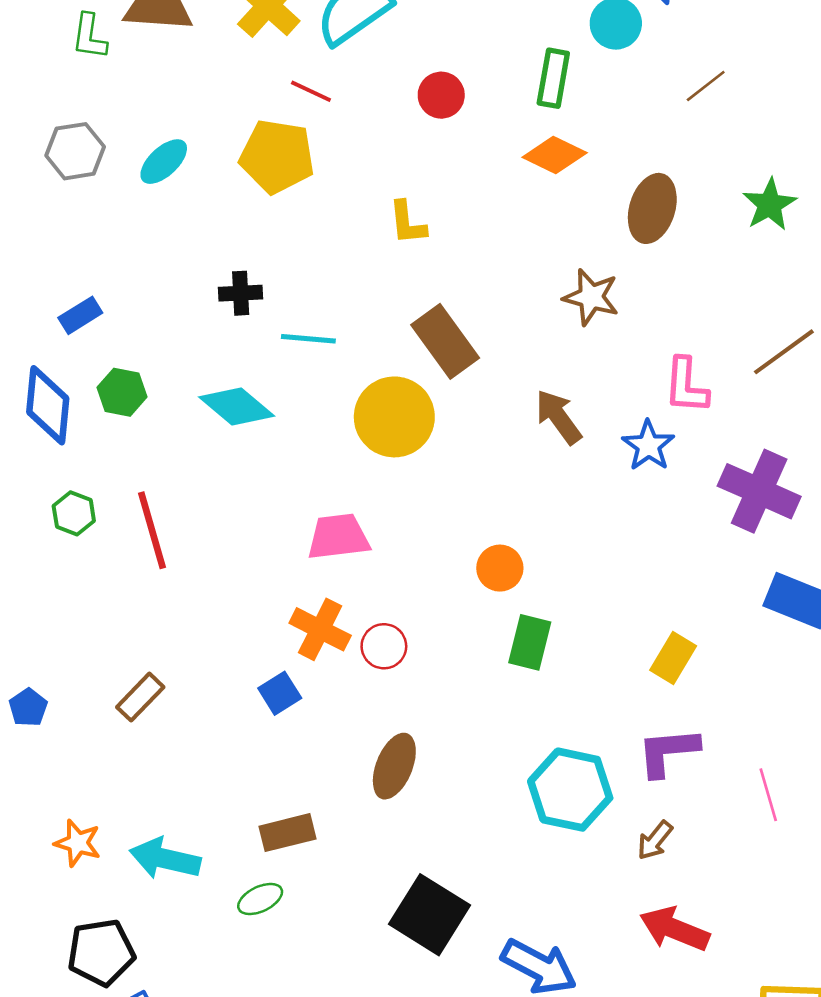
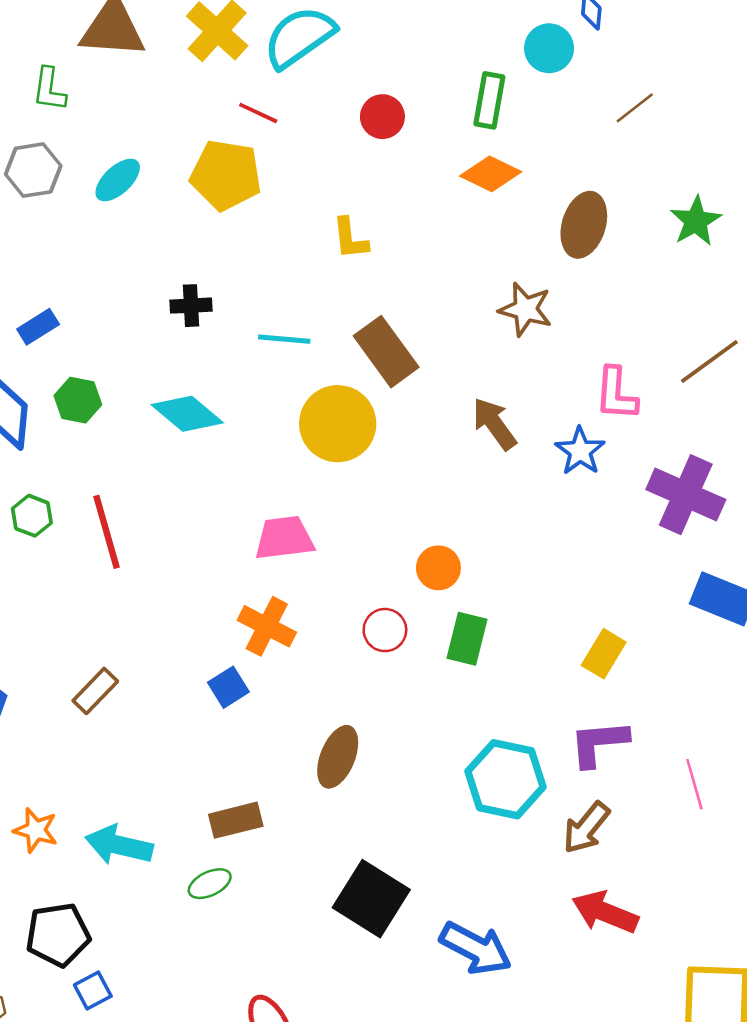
green L-shape: (89, 36) -> (49, 89), moved
cyan line: (308, 339) -> (284, 339), moved
red circle: (384, 646) -> (385, 630), moved
brown arrow: (655, 840) -> (586, 828), size x1.4

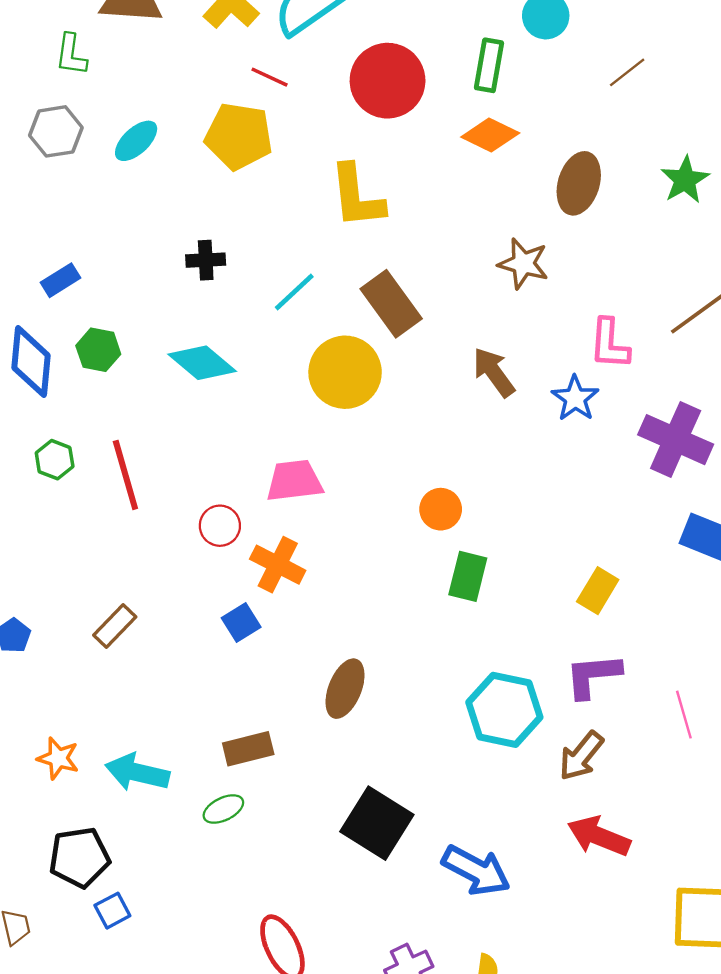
red circle: (382, 117) -> (388, 81), size x1.8
yellow L-shape: (350, 238) -> (357, 196), size x1.6
cyan line: (284, 339) -> (294, 292), turned -48
red circle: (385, 630) -> (220, 526), moved

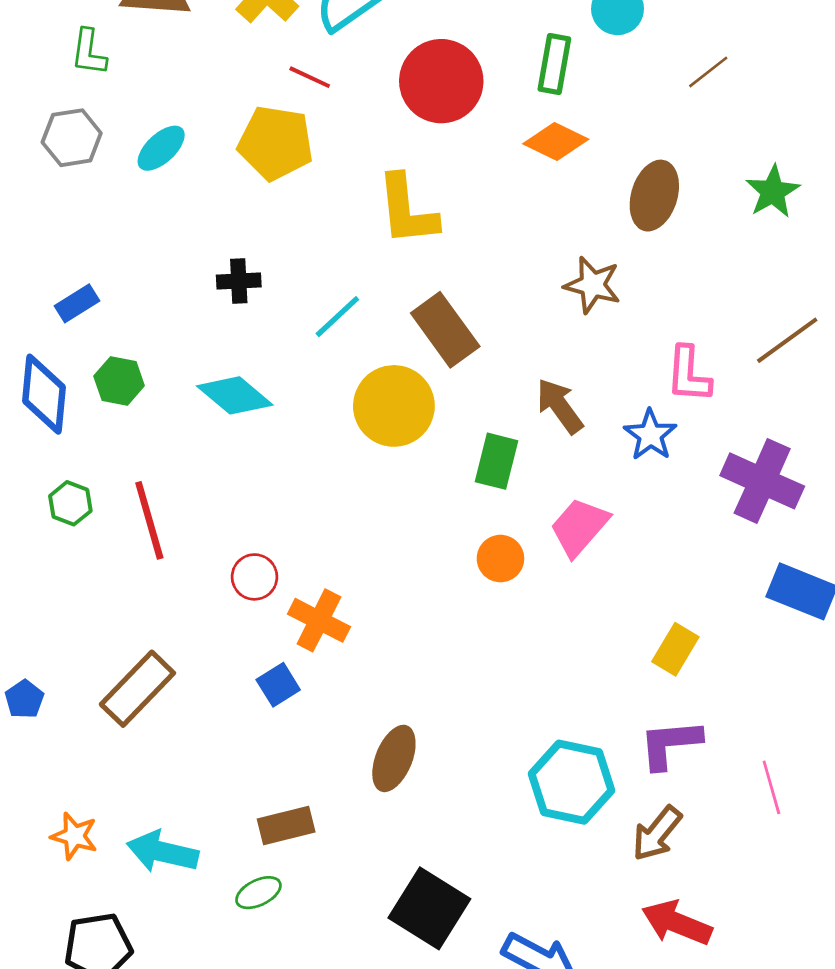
pink trapezoid: (294, 481) -> (579, 527), moved, turned -42
green rectangle: (468, 576) -> (497, 461), moved
brown rectangle: (115, 626) -> (137, 689), size x1.5

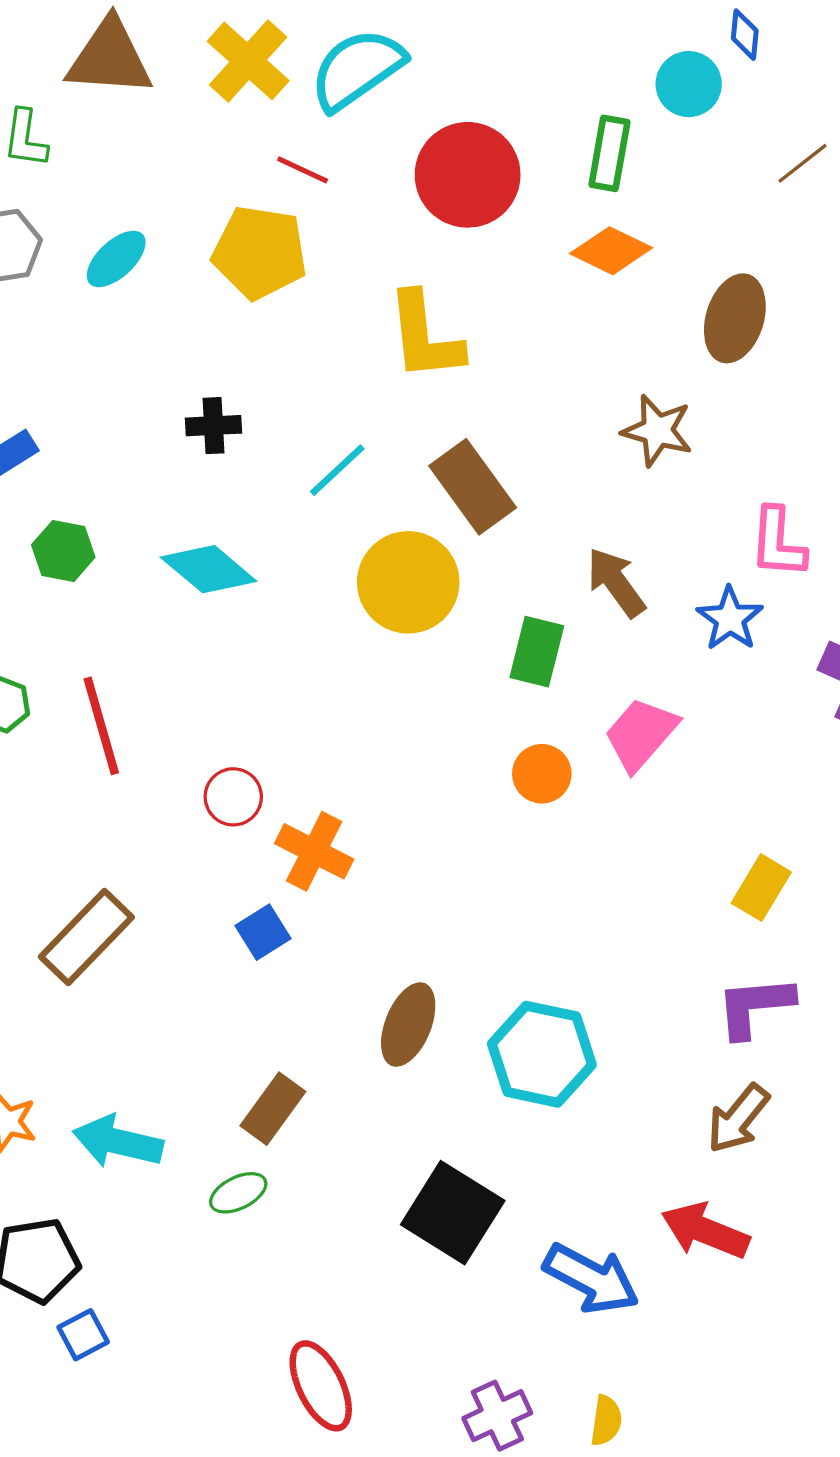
cyan hexagon: (571, 782) -> (542, 1054), moved
brown rectangle: (286, 826) -> (273, 1109), turned -40
red arrow: (677, 923) -> (705, 1231), moved

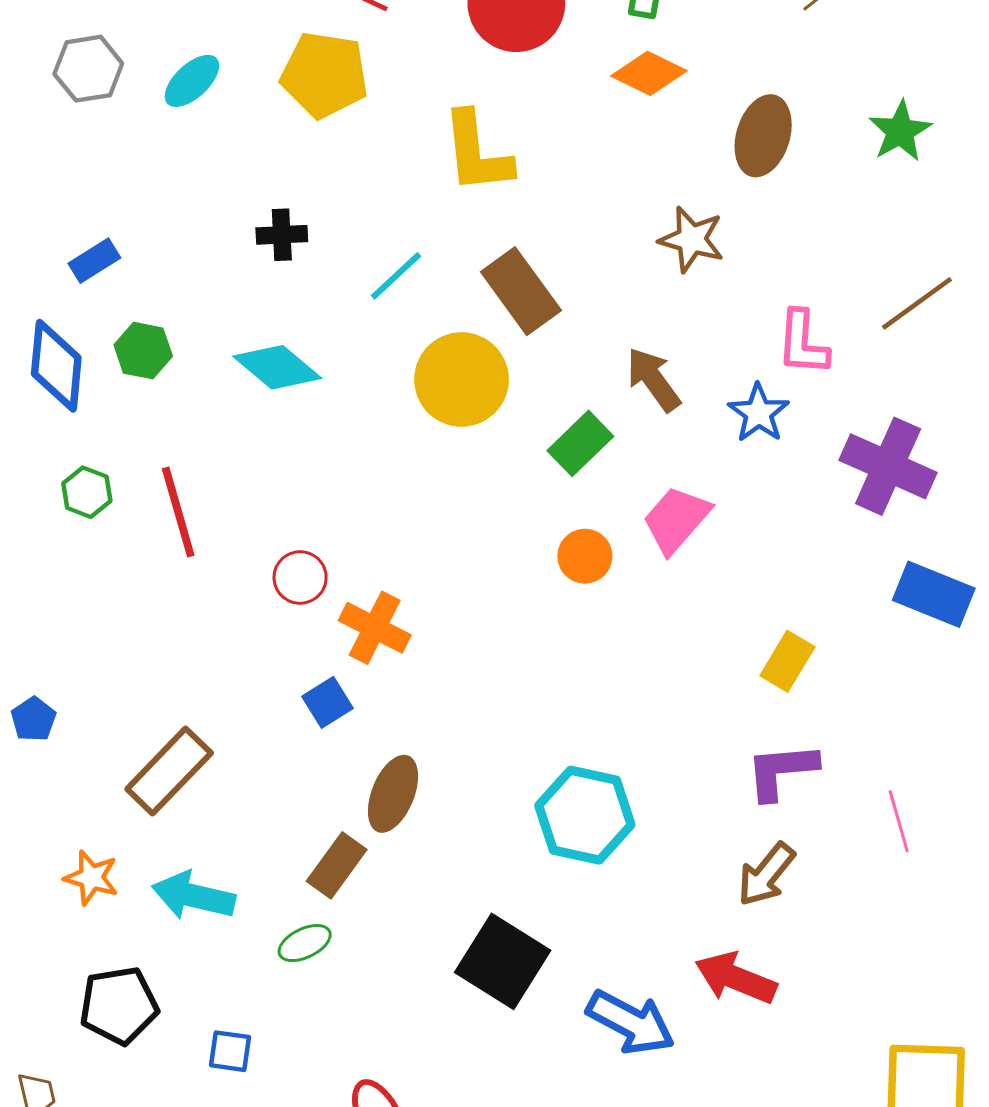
green rectangle: (537, 652) -> (580, 443), turned 32
brown rectangle: (86, 937) -> (169, 771), moved
brown ellipse: (408, 1025) -> (393, 794), moved
blue square: (83, 1335) -> (230, 1051), moved, turned 36

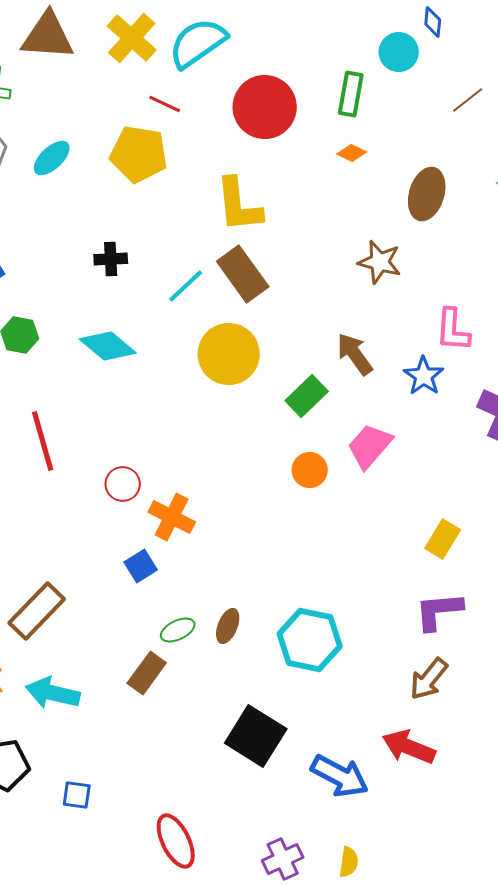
orange diamond: (649, 73) -> (352, 153), size x0.6
brown rectangle: (521, 291) -> (243, 274), moved
brown ellipse: (393, 794) -> (228, 626), moved, size x0.7
green ellipse: (305, 943) -> (178, 630), moved

